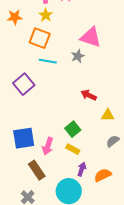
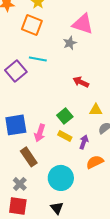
cyan line: (48, 61) -> (38, 59), moved
yellow triangle: (108, 115) -> (96, 110), moved
purple arrow: (82, 169) -> (84, 142), moved

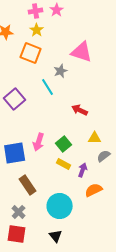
gray star: (70, 43) -> (61, 71), moved
cyan line: (38, 59) -> (48, 87), moved, turned 48
pink arrow: (40, 133) -> (39, 142), moved

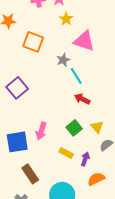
yellow star: (37, 30) -> (66, 19), moved
cyan line: (48, 87) -> (76, 76), moved
yellow triangle: (95, 138) -> (97, 127), turned 48
green square: (64, 144) -> (74, 128), moved

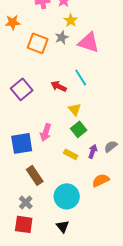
gray star: (63, 60) -> (62, 37), moved
red arrow: (82, 99) -> (59, 86), moved
yellow triangle: (97, 127) -> (75, 109), moved
purple arrow: (85, 159) -> (93, 151), moved

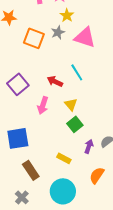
pink arrow: (46, 132) -> (43, 105), moved
yellow rectangle: (71, 154) -> (64, 158), moved
orange semicircle: (101, 180) -> (97, 175), turned -30

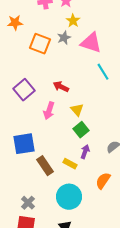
cyan line: (77, 72) -> (103, 72), moved
purple arrow: (89, 146) -> (85, 152), moved
brown rectangle: (31, 170) -> (45, 166), moved

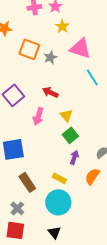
gray star: (64, 38) -> (50, 57), moved
yellow rectangle: (70, 164) -> (59, 178), moved
brown rectangle: (45, 166) -> (27, 182), moved
orange semicircle: (103, 181) -> (92, 176), moved

